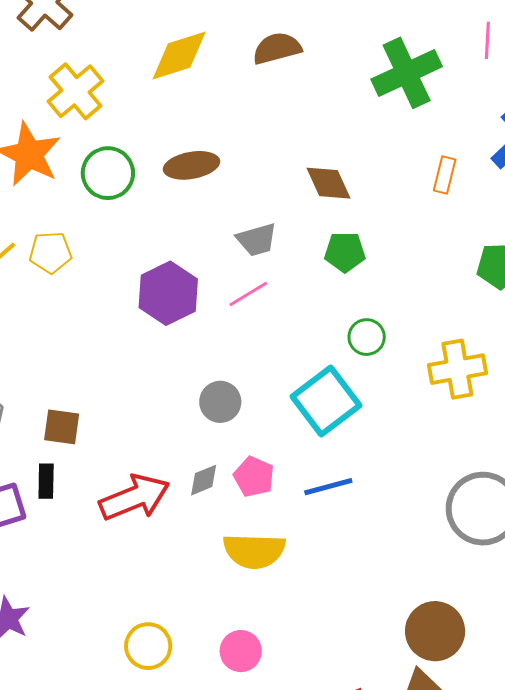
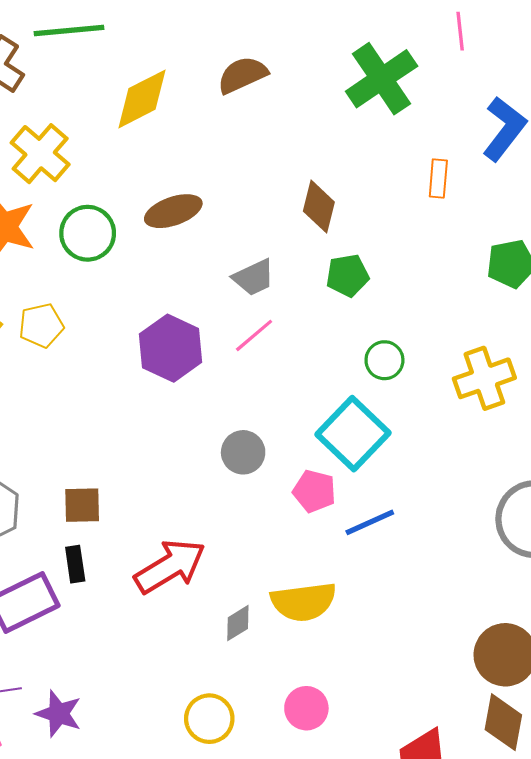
brown diamond: (328, 183) -> (319, 207), turned 48
pink pentagon: (254, 477) -> (314, 491), moved
gray diamond: (204, 480) -> (238, 623), moved

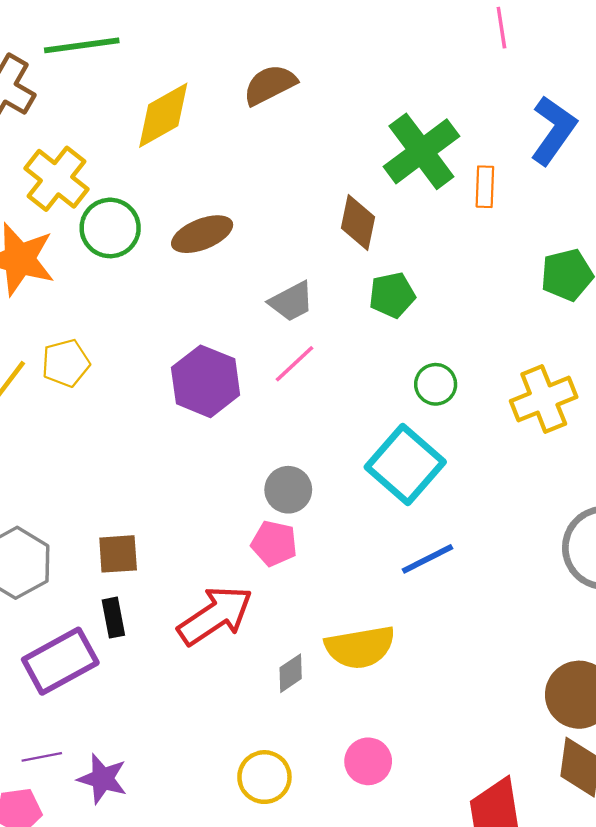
green cross: (382, 79) -> (421, 151), moved
green circle: (88, 233) -> (110, 228), moved
pink pentagon: (314, 491) -> (274, 543), moved

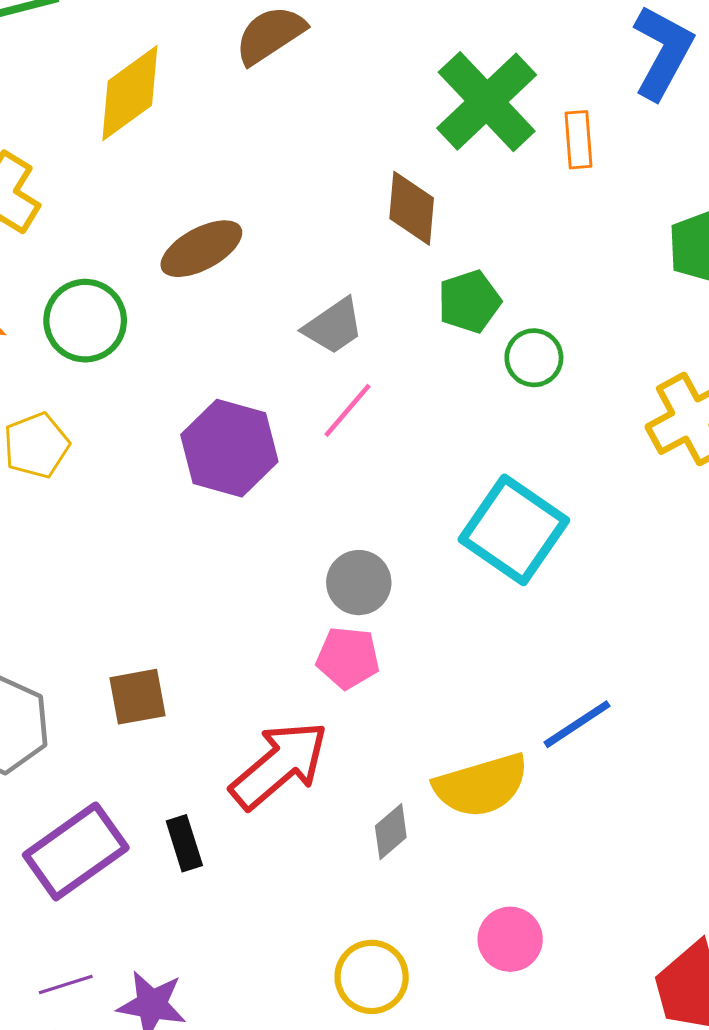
green circle: (110, 228) -> (85, 321), moved
green circle: (436, 384) -> (534, 358), moved
blue line: (427, 559) -> (577, 724), moved
black rectangle: (113, 618) -> (184, 843), moved

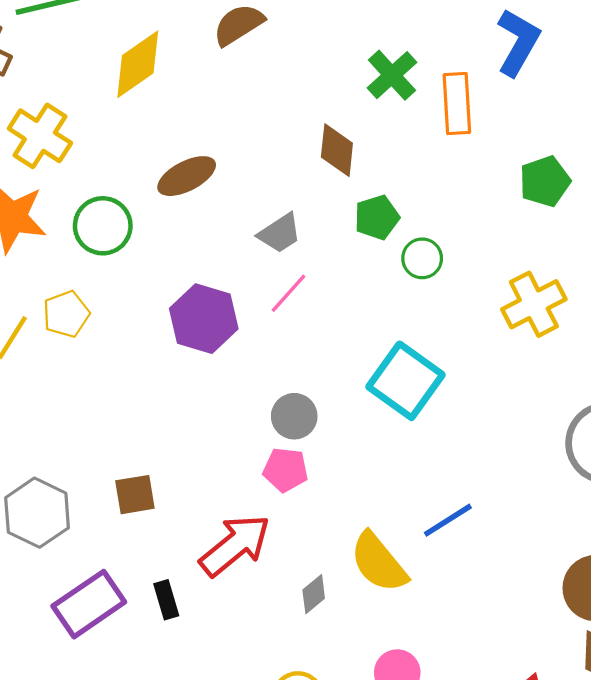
green cross: (487, 102) -> (392, 75), size x0.7
orange rectangle: (578, 140) -> (457, 104), size x1.5
yellow semicircle: (481, 785) -> (379, 562), turned 66

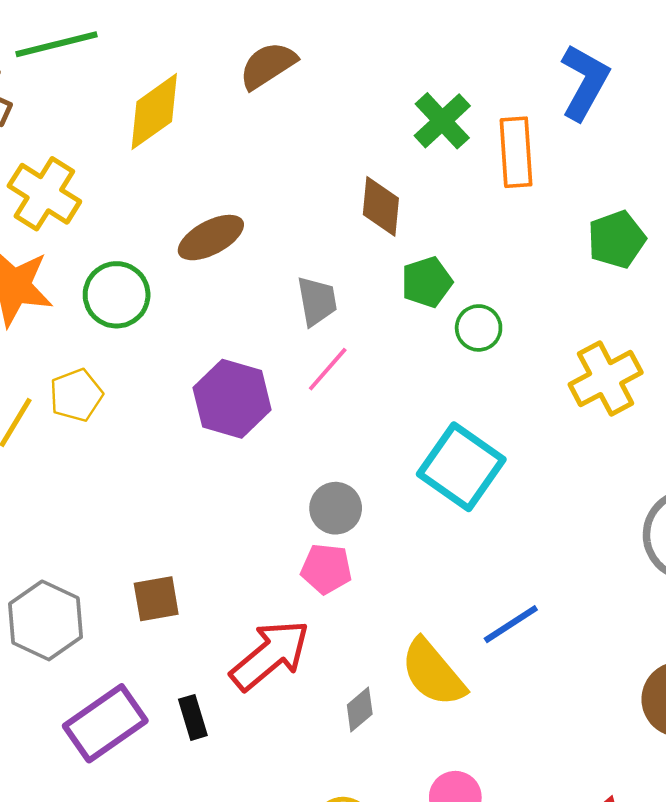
gray trapezoid: (280, 233) -> (317, 301), turned -66

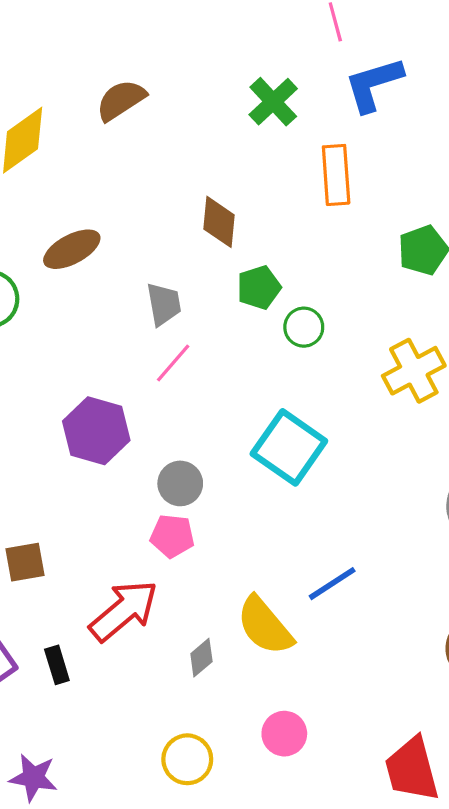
blue L-shape: (585, 82) -> (374, 84), moved, turned -136
green cross: (442, 121) -> (273, 102), moved
purple hexagon: (232, 399) -> (96, 431), moved

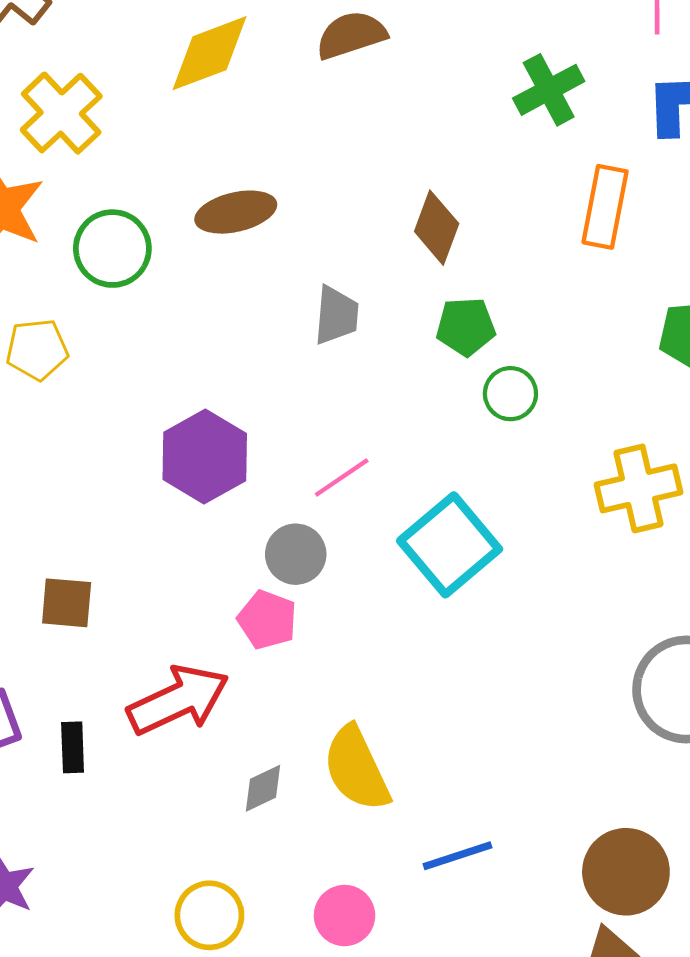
pink line: (173, 363) -> (342, 477), moved
blue line: (332, 584) -> (458, 856), moved

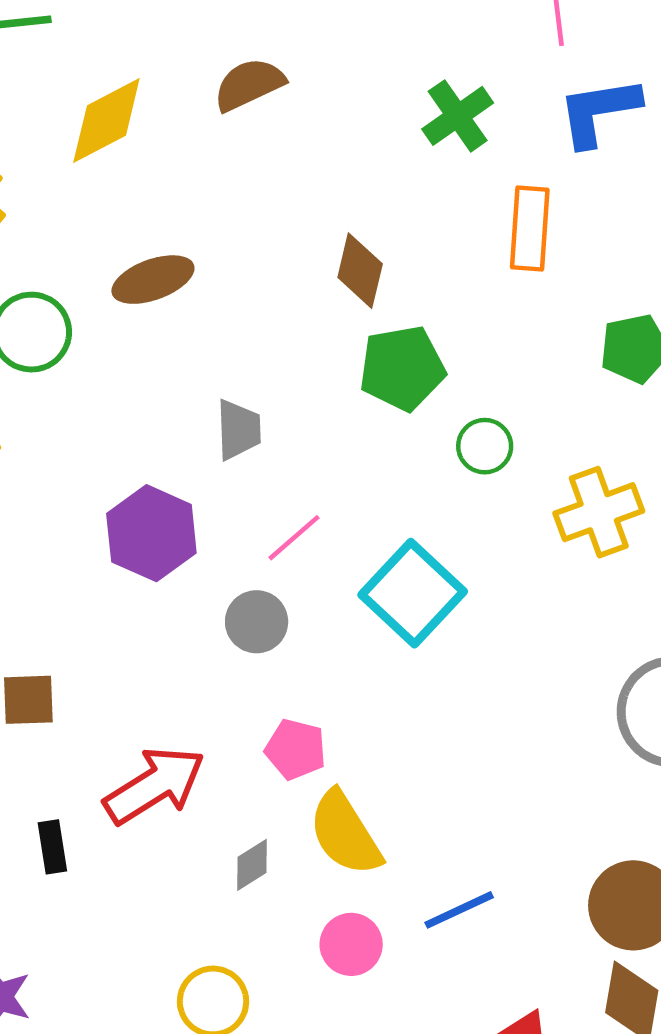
gray trapezoid: (336, 315) -> (239, 430), moved
green pentagon: (466, 327) -> (402, 368), size x1.4
green circle: (510, 394) -> (485, 446), moved
pink pentagon: (267, 620) -> (296, 749), moved
pink circle: (345, 916) -> (351, 944), moved

